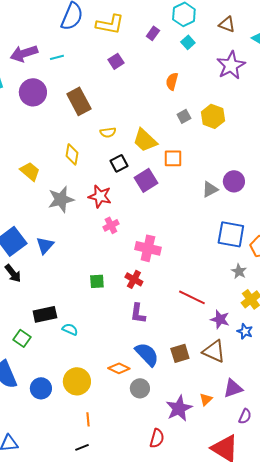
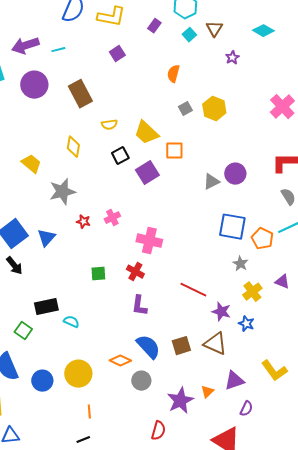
brown triangle: (227, 24) -> (214, 29), moved, turned 42
purple star: (231, 65) -> (232, 58), size x0.5
red star: (100, 196) -> (83, 222), moved, size x0.6

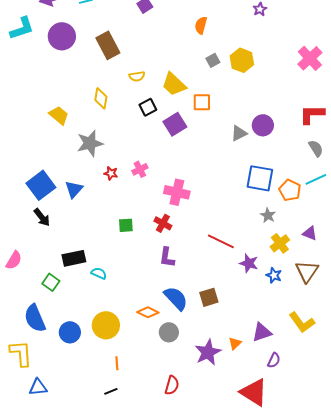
brown triangle: (215, 344) -> (307, 271), moved, turned 40
red semicircle: (158, 431) -> (172, 385), moved

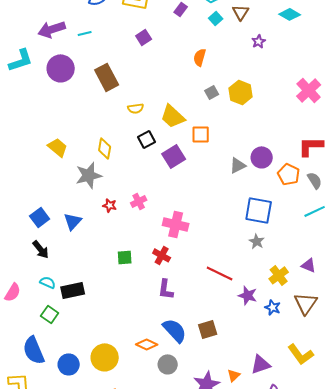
yellow diamond: (101, 98) -> (105, 148), moved
blue square: (41, 185) -> (40, 217), size x0.7
orange pentagon: (290, 190) -> (289, 174), moved
gray star: (268, 215) -> (257, 241), moved
cyan semicircle: (99, 273) -> (48, 282), moved

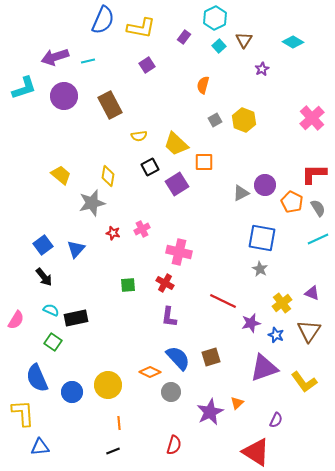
purple star: (248, 295) -> (251, 323), turned -30
purple triangle: (261, 364) -> (264, 368), moved, size x1.4

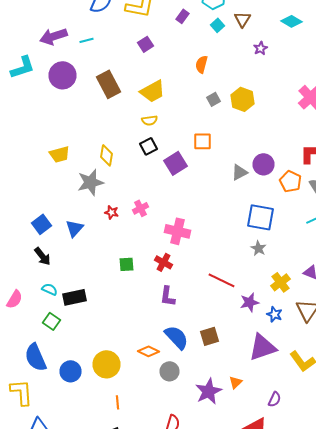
yellow semicircle: (139, 136) -> (150, 120), moved
yellow trapezoid: (176, 144) -> (152, 91), moved, turned -72
yellow trapezoid: (61, 175) -> (60, 154), turned 125

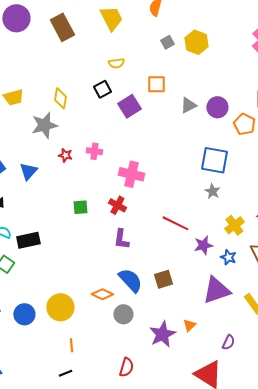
yellow trapezoid: (152, 91) -> (111, 18), moved, turned -88
yellow semicircle: (150, 120) -> (116, 63), moved
gray triangle: (240, 172) -> (188, 105), moved
pink cross: (140, 208) -> (94, 151), turned 35

